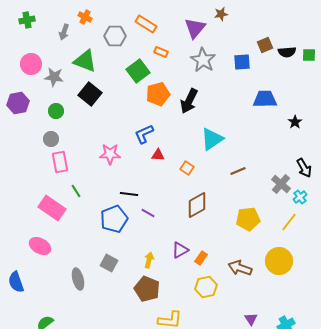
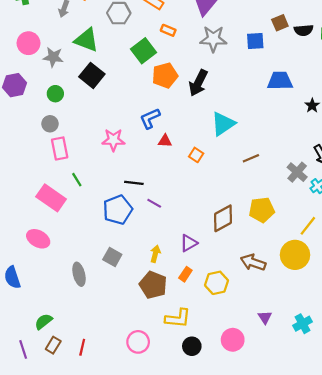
gray star: (203, 60) -> (213, 39), turned -30
brown diamond: (197, 205) -> (223, 218), moved
yellow line: (289, 222) -> (308, 226), moved
orange rectangle: (201, 258) -> (185, 274), moved

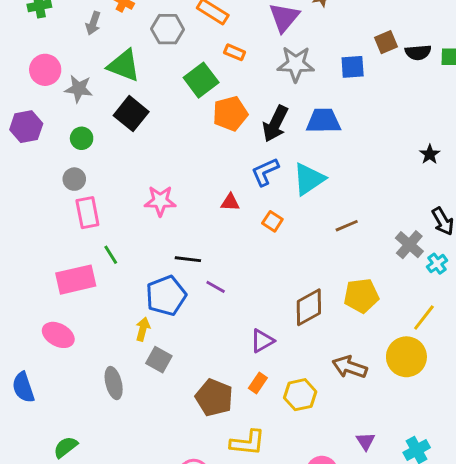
blue trapezoid: (280, 81) -> (323, 121), moved
blue L-shape: (150, 118) -> (265, 172), moved
pink rectangle: (51, 198) -> (76, 280), turned -48
yellow arrow: (155, 254) -> (143, 329), moved

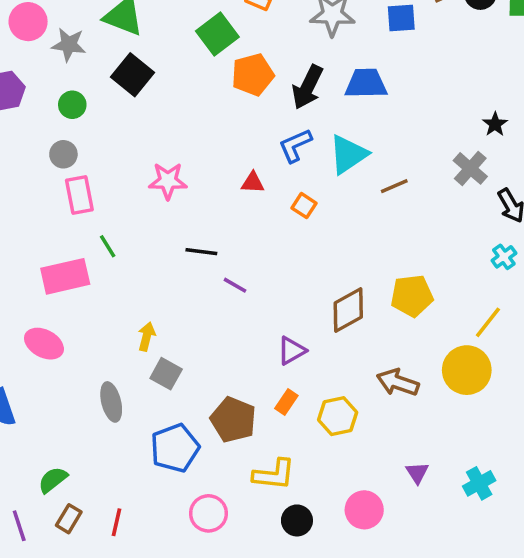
brown line: (347, 226) -> (394, 186), moved
gray cross: (409, 245) -> (470, 168), moved
blue pentagon: (166, 296) -> (175, 448), moved

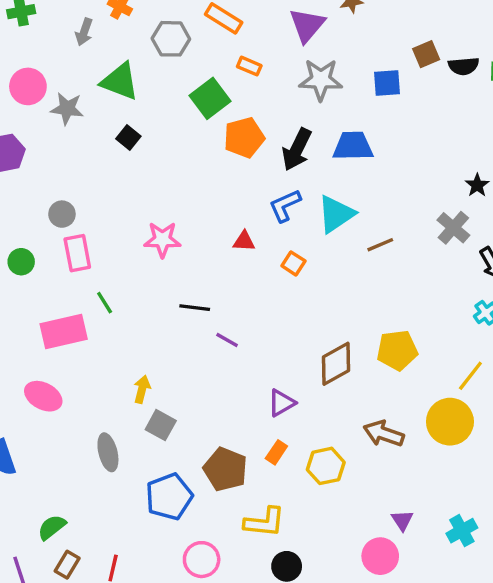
black square: (132, 75) -> (128, 137), size x0.6
green circle: (72, 105) -> (21, 262), moved
pink circle: (364, 510) -> (380, 556), moved

